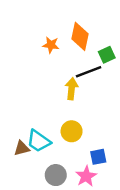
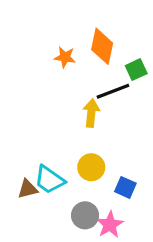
blue square: (98, 157) -> (125, 187), moved, turned 35
gray circle: (56, 175) -> (85, 215), moved

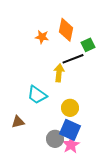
yellow circle: (91, 167) -> (70, 108), moved
cyan trapezoid: (49, 180) -> (37, 95), moved
blue square: (125, 187) -> (70, 130), moved, size x1.5

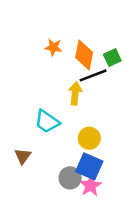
orange diamond: (66, 30) -> (84, 55), moved
brown triangle: (18, 122) -> (23, 156), turned -40

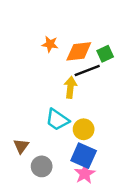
orange diamond: (84, 55) -> (79, 51), turned 72
cyan trapezoid: (47, 122) -> (57, 120), moved
gray circle: (70, 178) -> (42, 166), moved

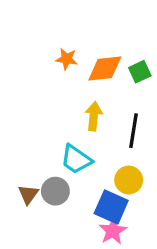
black line: (87, 71) -> (133, 131), moved, turned -60
yellow circle: (84, 129) -> (129, 180), moved
gray circle: (42, 166) -> (55, 191), moved

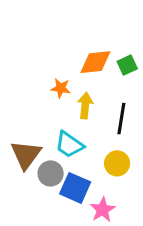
orange star: (67, 59) -> (61, 88), moved
brown triangle: (28, 194) -> (26, 155), moved, size x1.6
blue square: (111, 207) -> (75, 188), moved

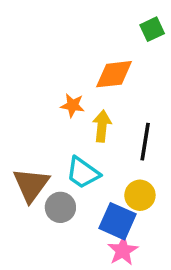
green square: (127, 65) -> (152, 29), moved
blue square: (75, 188) -> (117, 221), moved

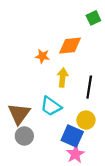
orange star: (73, 105) -> (42, 56), moved
gray circle: (60, 207) -> (24, 136), moved

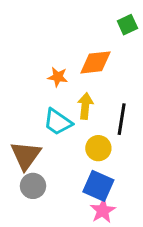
cyan trapezoid: (51, 106) -> (58, 122), moved
yellow circle: (86, 120) -> (98, 148), moved

